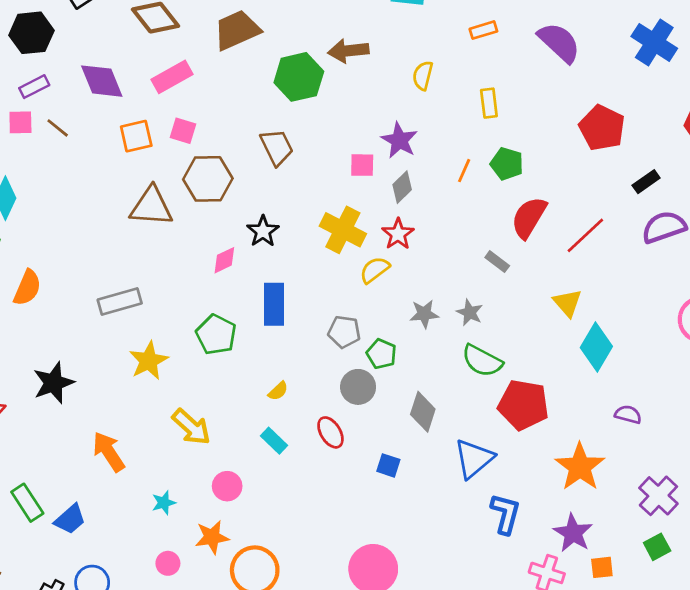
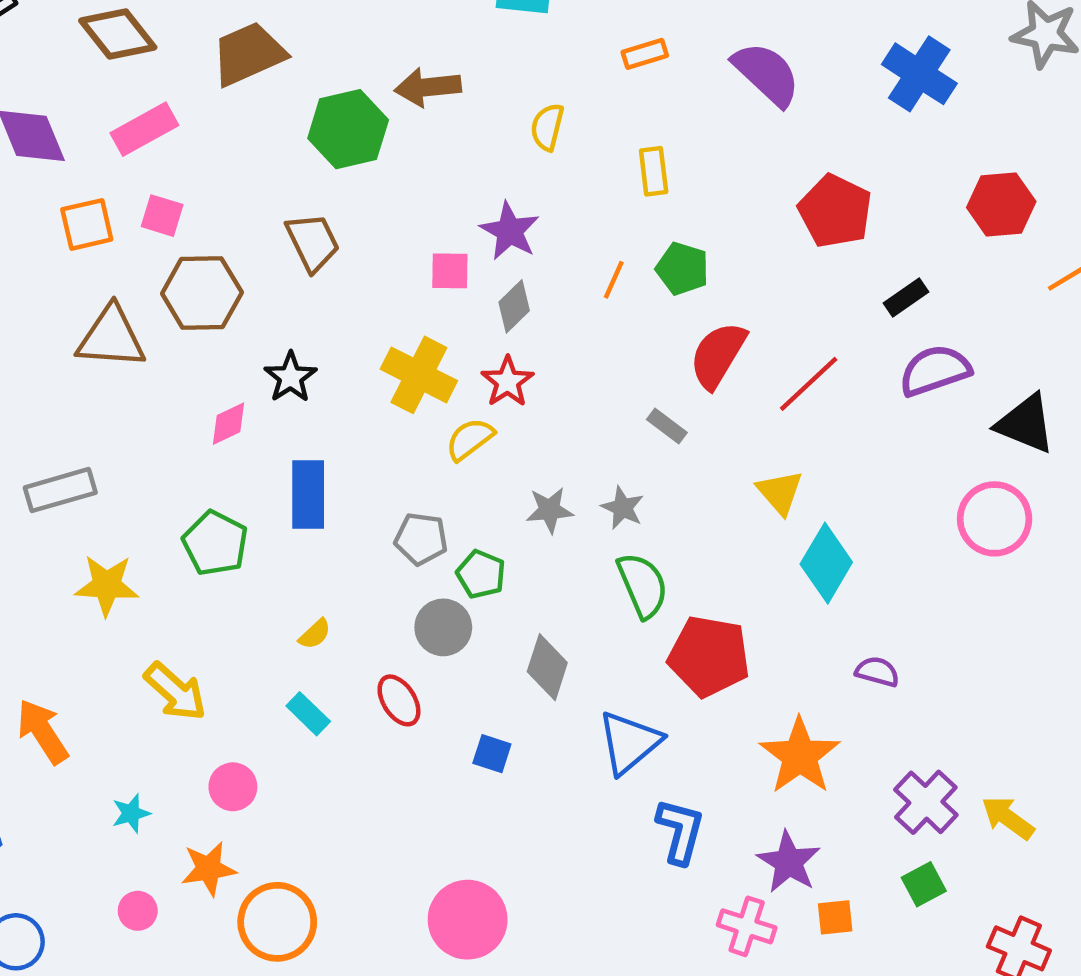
yellow star: (149, 361) -> (107, 585), turned 30
green semicircle: (482, 361) -> (643, 585), turned -141

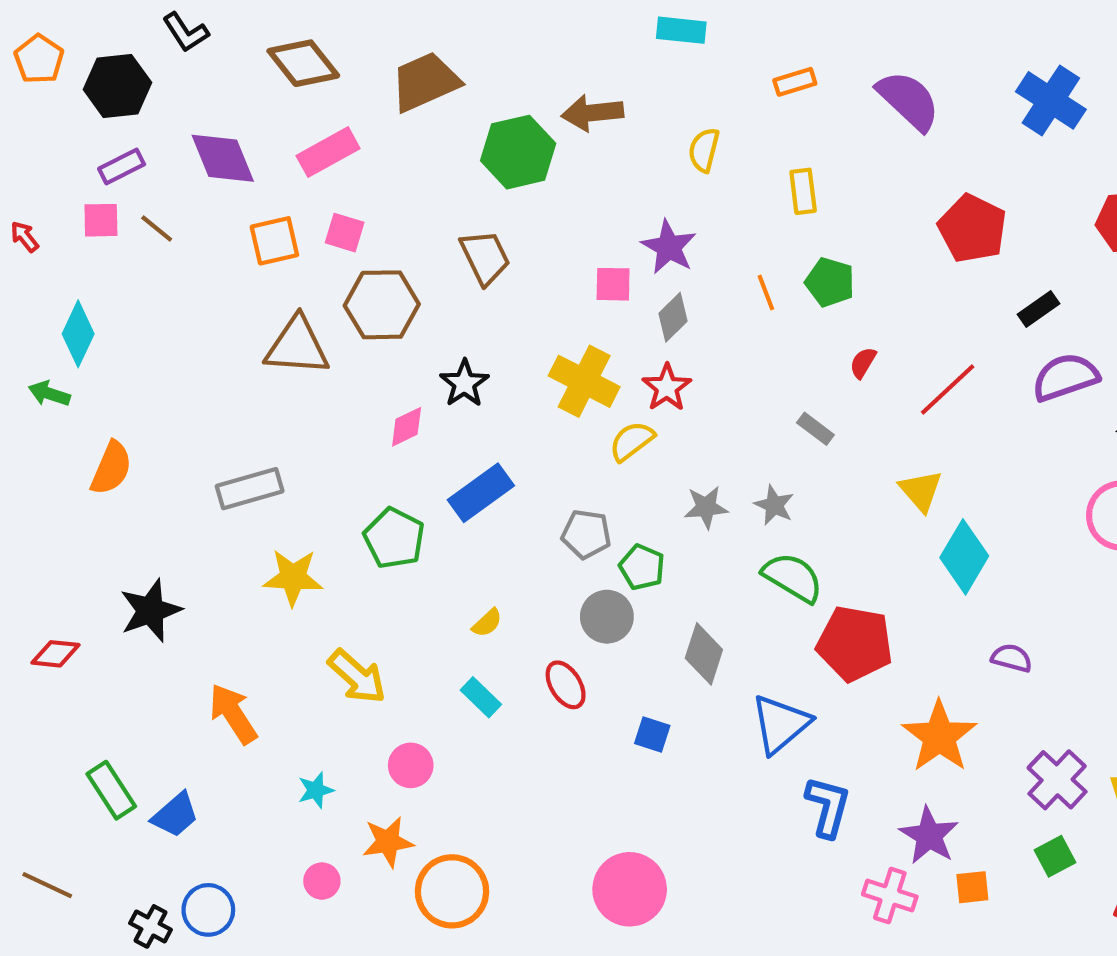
orange line: (614, 280) -> (766, 292), turned -45
red semicircle: (718, 355) -> (863, 363), size x0.5
blue rectangle: (308, 495) -> (481, 493), turned 54
green semicircle: (643, 585) -> (793, 577), turned -36

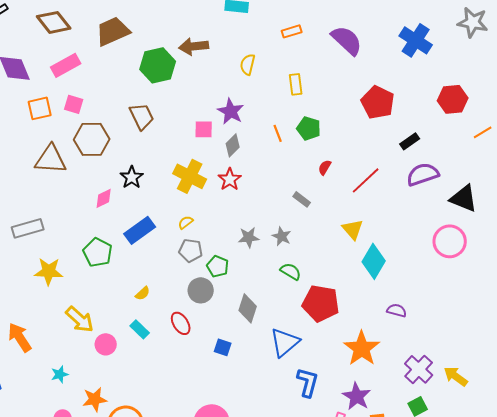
yellow semicircle: (632, 441) -> (186, 222), moved, size x0.7
green semicircle: (793, 577) -> (291, 271), size x0.7
pink circle: (411, 765) -> (106, 344), moved

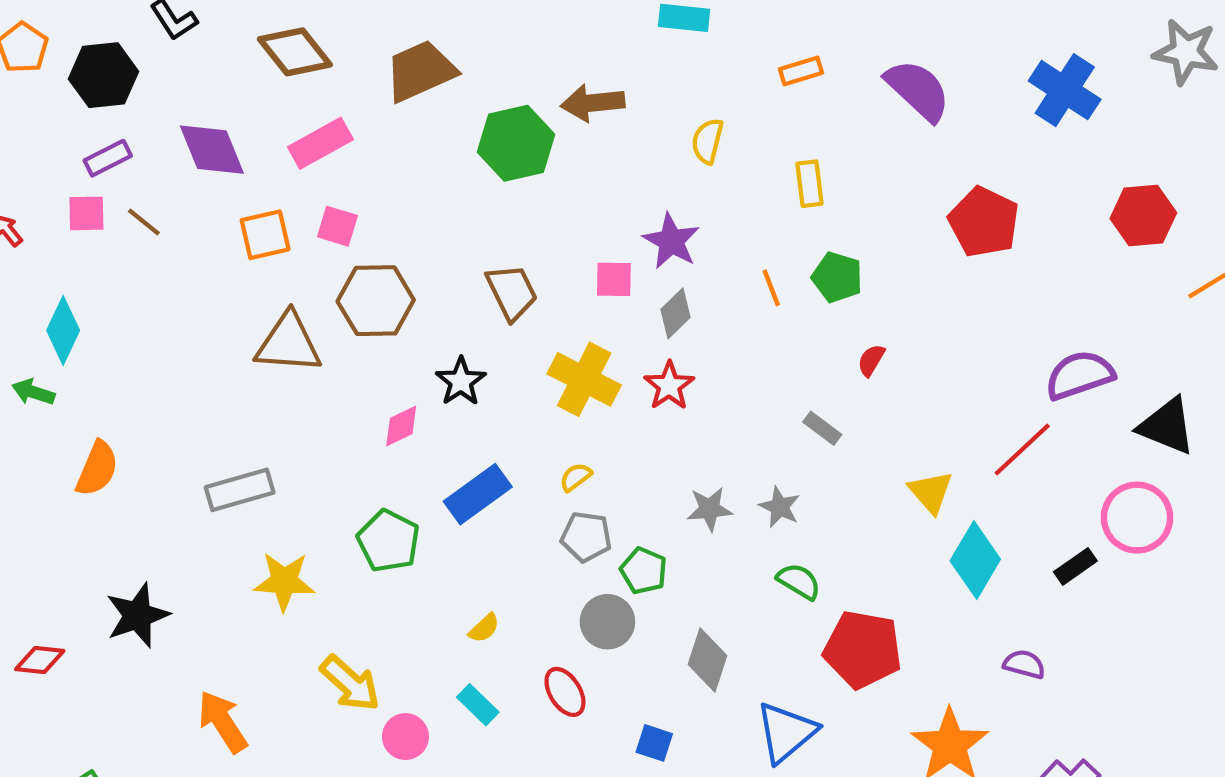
brown trapezoid: (142, 116) -> (512, 292), moved
black rectangle: (410, 141) -> (1075, 566), moved
red line: (366, 180) -> (1022, 449), moved

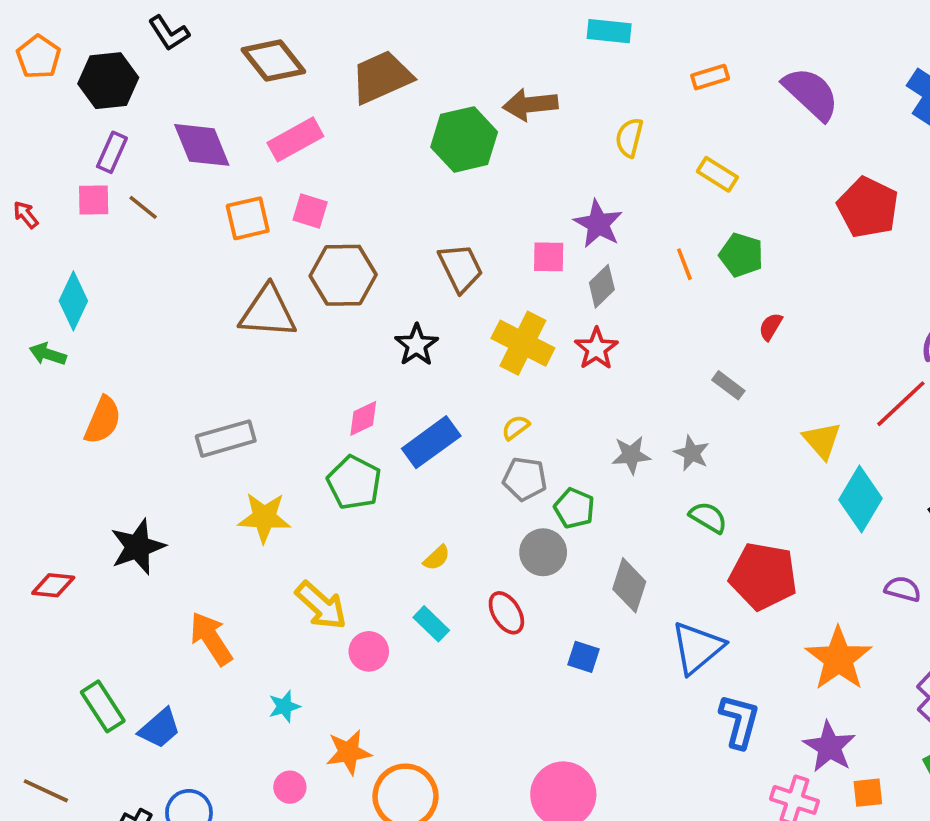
purple rectangle: (108, 158) -> (112, 152), turned -39
yellow rectangle: (809, 184) -> (717, 174), turned -51
pink diamond: (401, 426) -> (363, 418), moved

